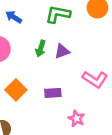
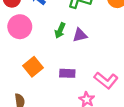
pink L-shape: (95, 79) -> (106, 80), moved

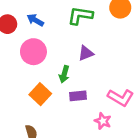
pink circle: (20, 27) -> (33, 52), moved
green arrow: (60, 30) -> (64, 74), moved

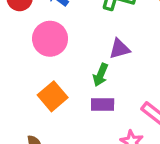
green arrow: (64, 74) -> (101, 75), moved

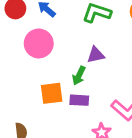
orange square: (53, 96) -> (52, 93), moved, turned 30

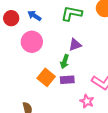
orange square: (52, 93) -> (46, 77), turned -36

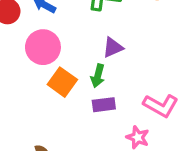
orange square: (46, 77) -> (62, 82), moved

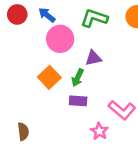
pink circle: (43, 47) -> (60, 39), moved

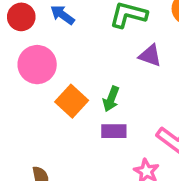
pink circle: (60, 39) -> (37, 65), moved
purple triangle: (93, 58) -> (150, 56), moved, turned 36

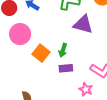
purple triangle: (150, 56) -> (83, 24), size x1.5

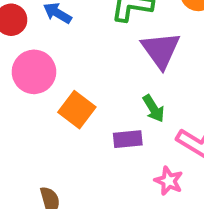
purple triangle: (83, 24) -> (161, 50), turned 40
green arrow: (63, 50) -> (154, 109), moved, turned -48

